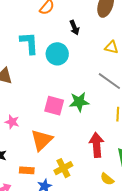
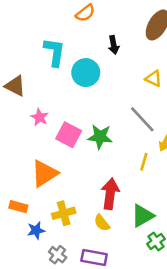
pink star: (12, 122) -> (40, 117), moved
yellow semicircle: (107, 179) -> (102, 223), moved

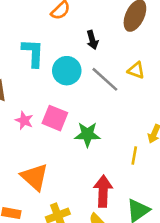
gray line: (142, 119) -> (105, 79), moved
pink square: (69, 135) -> (55, 118), moved
orange triangle: (44, 173) -> (34, 177), turned -40

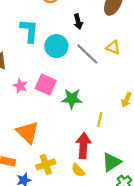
yellow line: (134, 156) -> (100, 120), moved

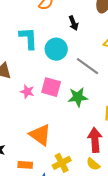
gray line: (87, 54) -> (87, 66), moved

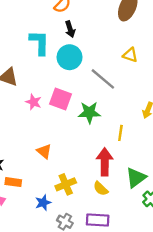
black arrow: (73, 23) -> (70, 29), moved
orange triangle: (40, 135) -> (44, 151), size x0.6
orange rectangle: (25, 165) -> (13, 182), moved

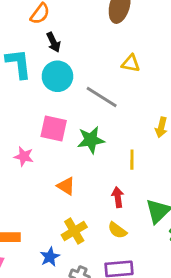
pink star: (34, 102) -> (24, 156), moved
orange triangle: (44, 151) -> (66, 186), moved
red arrow: (105, 162) -> (118, 197), size x0.6

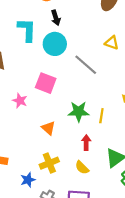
green star: (91, 140) -> (79, 112), moved

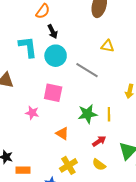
red arrow: (86, 143) -> (99, 141), turned 64

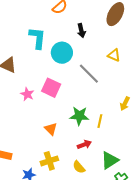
black arrow: (53, 32) -> (81, 31), moved
pink star: (32, 113) -> (27, 94), moved

